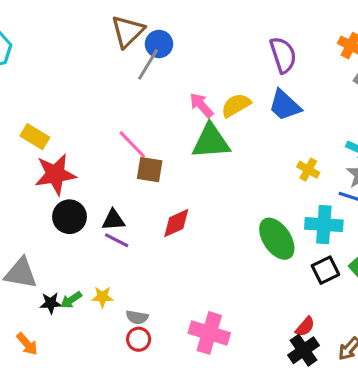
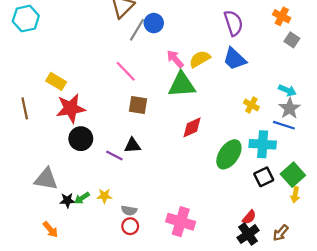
blue circle: (159, 44) -> (154, 23), moved
pink line: (132, 144) -> (126, 71), moved
black triangle: (113, 220) -> (132, 145), moved
red diamond: (176, 223) -> (192, 127), moved
green ellipse: (277, 239) -> (229, 154), turned 68

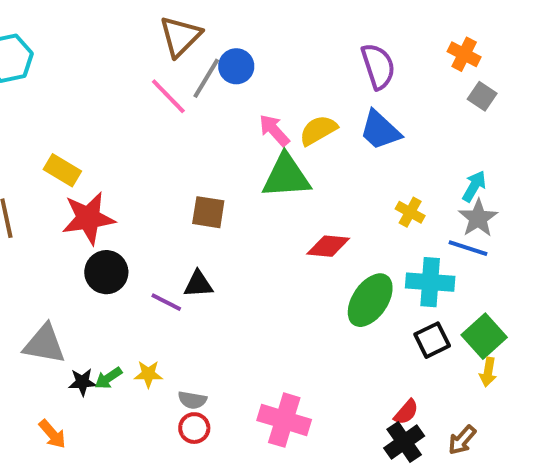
pink line: (126, 71) -> (168, 96), moved
cyan arrow: (287, 90) -> (474, 186), turned -84
red diamond: (192, 127) -> (328, 246), moved, turned 30

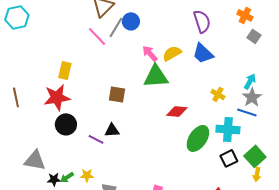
yellow rectangle: (62, 170) -> (65, 70), moved, turned 72

